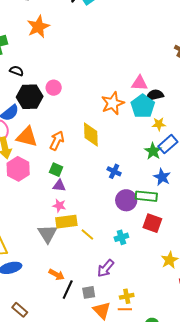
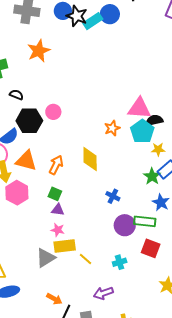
pink triangle: (140, 83) -> (139, 108), size x1.4
orange star: (113, 103) -> (112, 128), size x0.7
gray triangle: (47, 234) -> (46, 258), turned 30
purple arrow: (106, 268) -> (103, 293), turned 30

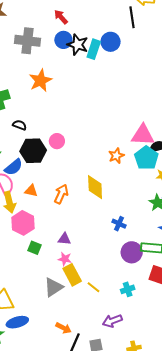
cyan rectangle: (93, 21) -> (94, 49), turned -36
orange triangle: (26, 161) -> (31, 191), size x0.6
green square: (55, 194) -> (35, 248), moved
yellow rectangle: (65, 246) -> (72, 275), turned 70

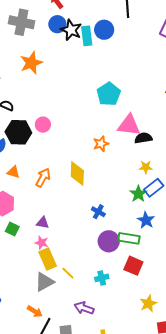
cyan rectangle: (94, 49) -> (87, 36), turned -30
cyan pentagon: (146, 158) -> (109, 94), moved
gray triangle: (53, 287) -> (44, 282), moved
purple arrow: (112, 321) -> (84, 308), turned 36

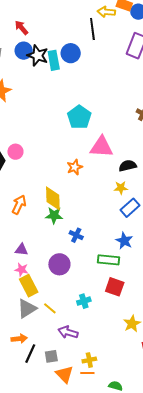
black semicircle: (143, 138) -> (128, 166), moved
green star: (138, 194) -> (54, 215), moved, turned -30
purple circle: (109, 241) -> (59, 264), moved
yellow line: (68, 273) -> (50, 308), moved
orange arrow: (35, 311) -> (19, 339), turned -35

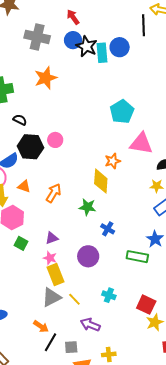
yellow diamond: (53, 198) -> (101, 181), moved
purple triangle: (21, 250) -> (52, 238), turned -32
red square: (115, 287) -> (146, 305), moved
cyan cross: (84, 301) -> (109, 295), turned 32
orange arrow: (19, 339) -> (41, 326), turned 35

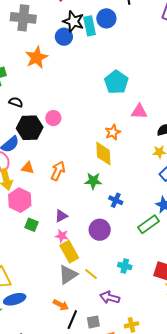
blue circle: (73, 40) -> (64, 37), moved
pink triangle: (141, 143) -> (139, 111), size x0.7
green rectangle: (137, 257) -> (149, 224), turned -40

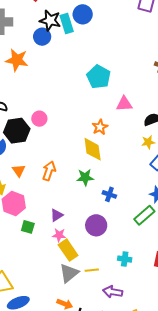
orange star: (37, 58) -> (17, 60), turned -30
orange triangle: (28, 168) -> (19, 171), turned 48
yellow line: (91, 274) -> (92, 270), turned -40

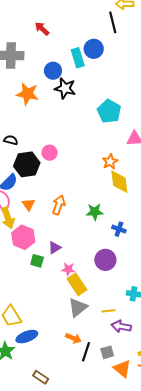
black star: (50, 20) -> (65, 88), moved
yellow diamond: (93, 149) -> (119, 182), moved
purple triangle: (57, 215) -> (55, 248), moved
yellow line: (92, 270) -> (108, 311), moved

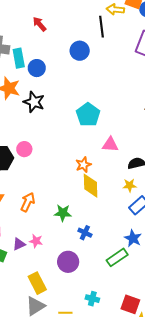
red arrow: (42, 29) -> (39, 24), moved
cyan rectangle: (78, 58) -> (19, 58), moved
black star: (65, 88) -> (34, 102), moved
pink star: (68, 269) -> (36, 241), moved

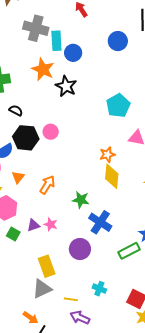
blue cross: (85, 233) -> (100, 222), size x1.6

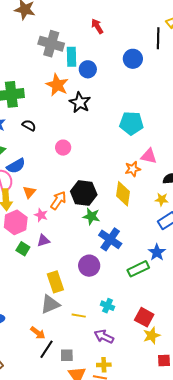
cyan pentagon: (118, 106) -> (131, 123), turned 30
black hexagon: (26, 138) -> (84, 193), moved
orange star: (107, 155) -> (133, 169), moved
pink star: (51, 224) -> (41, 215), moved
purple arrow: (80, 317) -> (104, 337), moved

